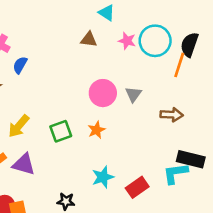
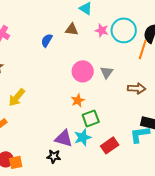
blue semicircle: (20, 65) -> (47, 40), moved
green square: (61, 131) -> (91, 118), moved
purple triangle: (24, 164) -> (64, 138), moved

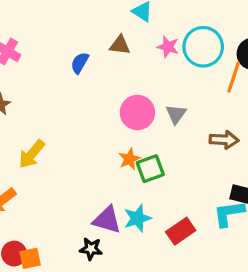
green square: (91, 118) -> (150, 169), moved

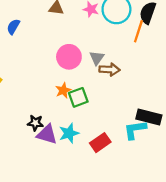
blue semicircle: (80, 63) -> (13, 27), moved
brown arrow: (224, 140) -> (110, 70), moved
black star: (91, 249) -> (35, 123), moved

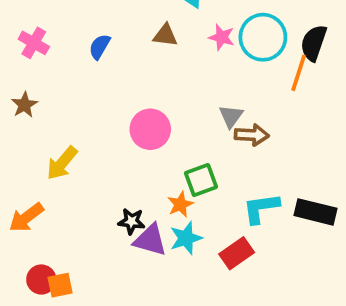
blue semicircle: (13, 27) -> (100, 47), moved
pink circle: (69, 57) -> (150, 129), moved
orange star: (63, 90) -> (180, 204), moved
cyan L-shape: (135, 130) -> (261, 208), moved

